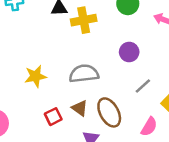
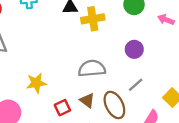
yellow star: (36, 76) -> (36, 83), moved
gray line: (143, 86) -> (136, 85), moved

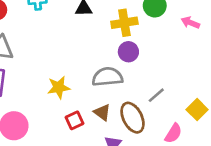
yellow cross: (93, 19) -> (124, 23), moved
purple circle: (134, 49) -> (128, 52), moved
yellow star: (36, 83) -> (59, 87), moved

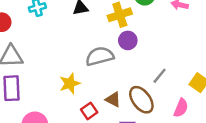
gray semicircle: (107, 77) -> (100, 56), moved

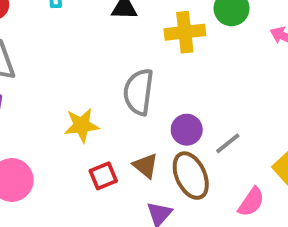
purple circle: (128, 40) -> (187, 130), moved
gray semicircle: (100, 56) -> (139, 92), turned -80

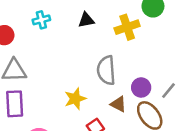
brown triangle: (145, 166) -> (118, 104), moved

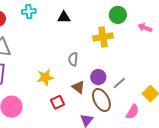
yellow cross: (127, 27) -> (103, 37), moved
gray semicircle: (106, 70) -> (73, 59), size x0.6

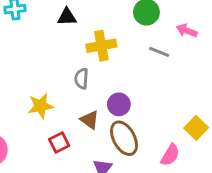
yellow cross: (103, 37) -> (101, 46), moved
gray line: (119, 83) -> (159, 52), moved, turned 64

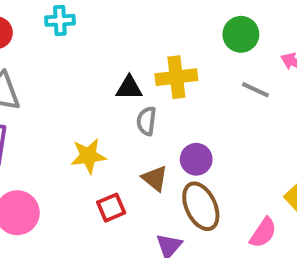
black triangle: (67, 17) -> (129, 88), moved

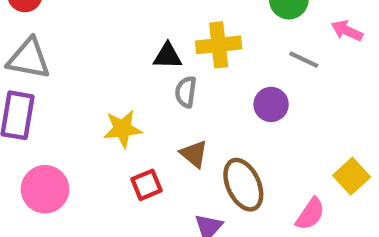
purple circle: (196, 159) -> (271, 104), moved

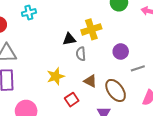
gray line: (304, 60) -> (138, 68), moved, turned -32

